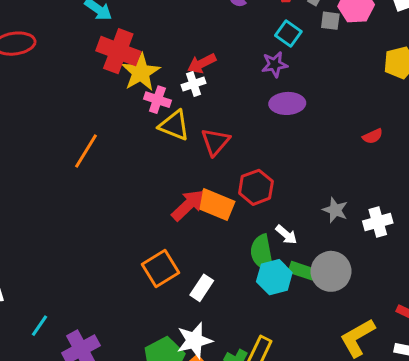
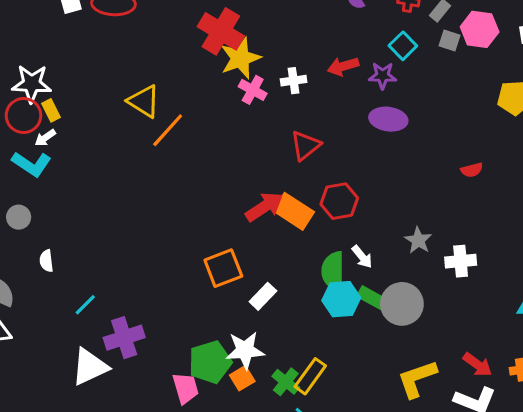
red arrow: (202, 63) -> (343, 66), moved
yellow triangle: (174, 125) -> (144, 101), moved

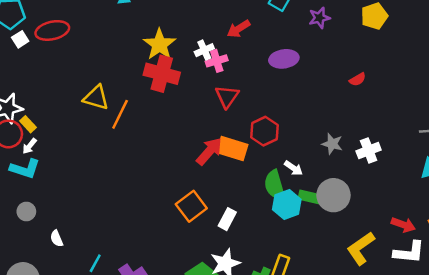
red cross: (221, 31) -> (162, 74), moved
purple star: (383, 76) -> (319, 18), moved
pink cross: (253, 90) -> (217, 61), moved, turned -30

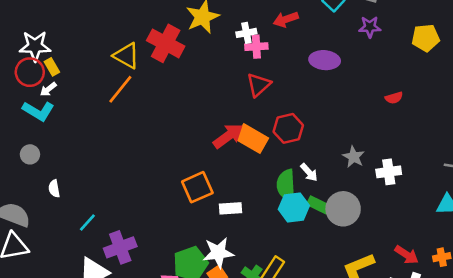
red cross: (162, 74) -> (166, 43), moved
orange line: (120, 114) -> (120, 89), moved
white rectangle: (227, 219) -> (231, 208), turned 45

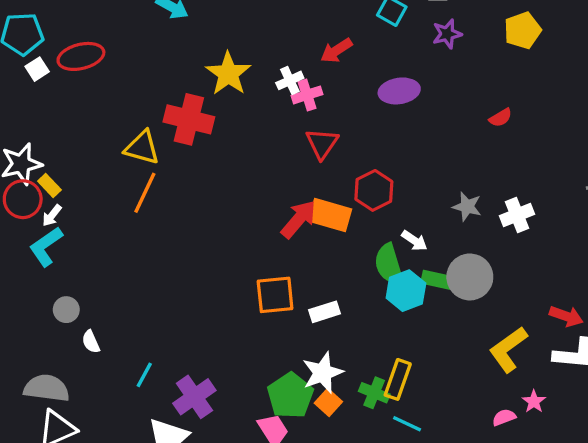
cyan L-shape: (38, 111) -> (46, 247), turned 128
gray circle: (30, 154) -> (66, 310), moved
orange square: (197, 187) -> (275, 295), turned 32

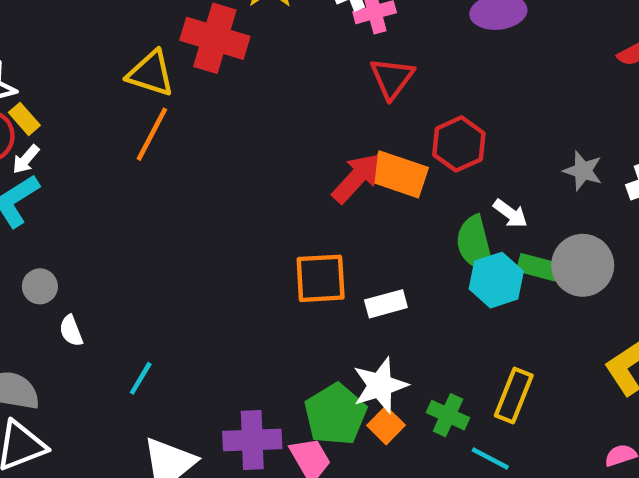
yellow rectangle: (398, 379) -> (514, 395), moved
purple cross: (194, 397) -> (252, 440), moved, turned 30

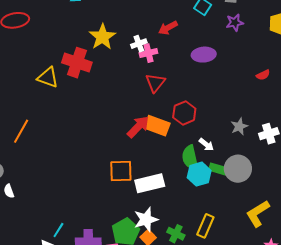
orange line: (152, 134) -> (21, 131), moved
gray star: (583, 171) -> (239, 126), turned 30
white rectangle: (386, 304) -> (150, 183), size x1.6
cyan line: (141, 378) -> (58, 230), moved

